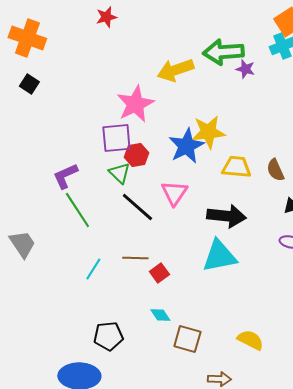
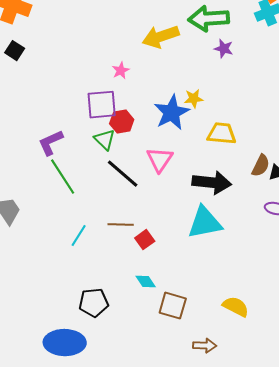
purple star: (245, 69) -> (224, 49), moved
pink star: (135, 104) -> (121, 71), size x0.5
yellow star: (208, 132) -> (194, 99), size x0.6
brown semicircle: (275, 170) -> (261, 166), moved, turned -130

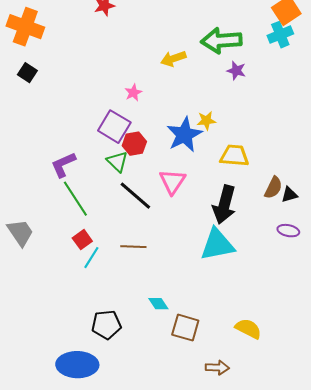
yellow arrow: (161, 37) -> (173, 59), size x0.7
purple square: (102, 105) -> (114, 127), turned 36
black arrow: (212, 183) -> (224, 205), turned 99
red square: (145, 240) -> (82, 240), moved

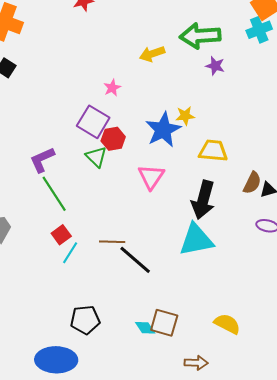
black line: (135, 196) -> (135, 260), moved
cyan diamond: (158, 304) -> (145, 328), moved

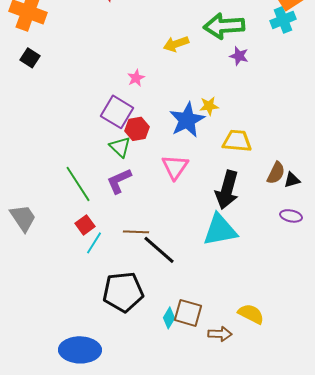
purple L-shape: (42, 160) -> (119, 181), moved
black pentagon: (85, 320) -> (123, 292), moved, size x1.4
cyan diamond: (145, 328) -> (169, 318), turned 65
brown arrow: (196, 363) -> (220, 334), moved

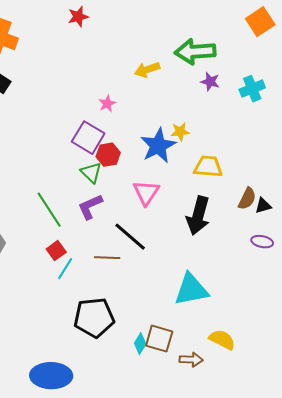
cyan cross: (283, 20) -> (252, 89), moved
cyan triangle: (220, 230) -> (191, 290), moved
black line: (159, 250) -> (130, 237), moved

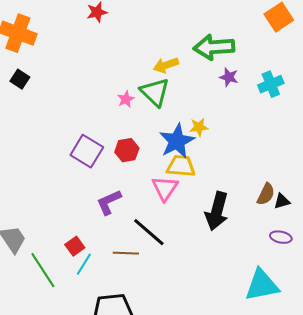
purple square: (88, 138) -> (87, 151), moved
yellow trapezoid: (208, 167) -> (181, 166), moved
green triangle: (91, 173) -> (155, 92), moved, size x1.4
green line: (49, 210) -> (43, 270), moved
cyan triangle: (191, 290) -> (262, 285), moved

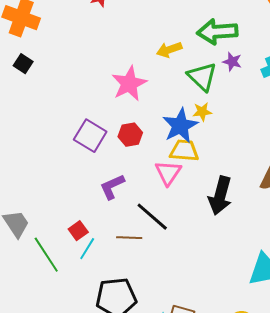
green triangle: (155, 92) -> (202, 77), moved
pink star: (126, 99) -> (129, 84), size x2.0

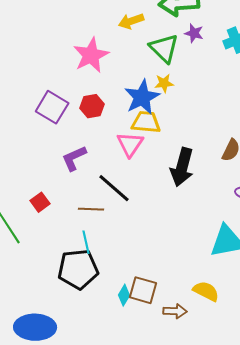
cyan line: (87, 249) -> (86, 242), moved, turned -45

